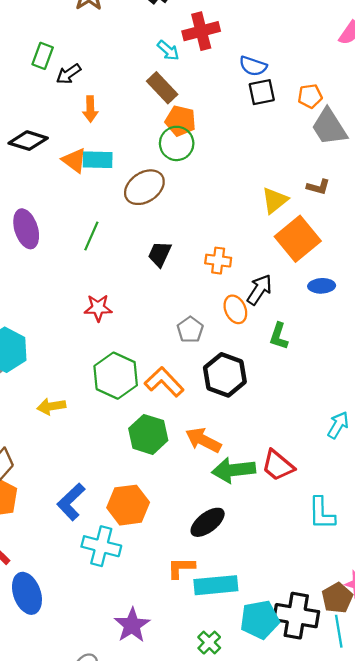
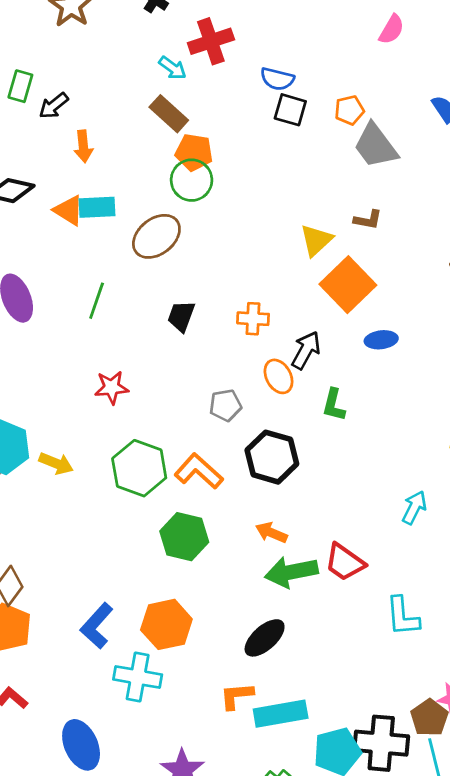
black square: (262, 92) -> (290, 110), turned 32
gray pentagon: (190, 330) -> (225, 405), turned 30
yellow arrow: (51, 406) -> (56, 463), moved, turned -144
orange arrow: (203, 440) -> (271, 533), moved, size x0.7
blue ellipse: (27, 593) -> (81, 745), moved

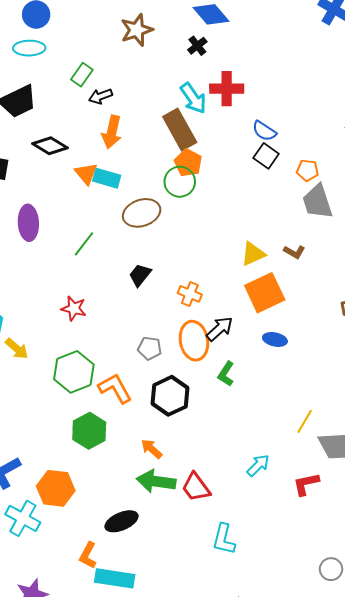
cyan arrow: (173, 68) -> (193, 98), size x1.5
brown rectangle: (169, 114) -> (180, 130), size x1.4
orange arrow: (83, 146) -> (112, 132), size x1.4
orange ellipse: (279, 376) -> (194, 341), size x1.5
orange L-shape: (237, 696) -> (88, 555), turned -76

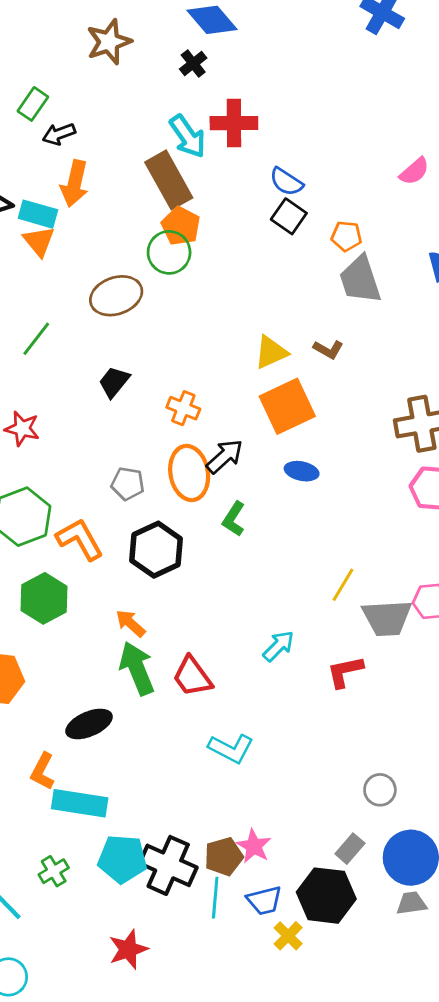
cyan rectangle: (107, 178) -> (38, 214), moved
green arrow: (156, 481) -> (137, 668), turned 60
cyan L-shape: (224, 539) -> (231, 748), turned -76

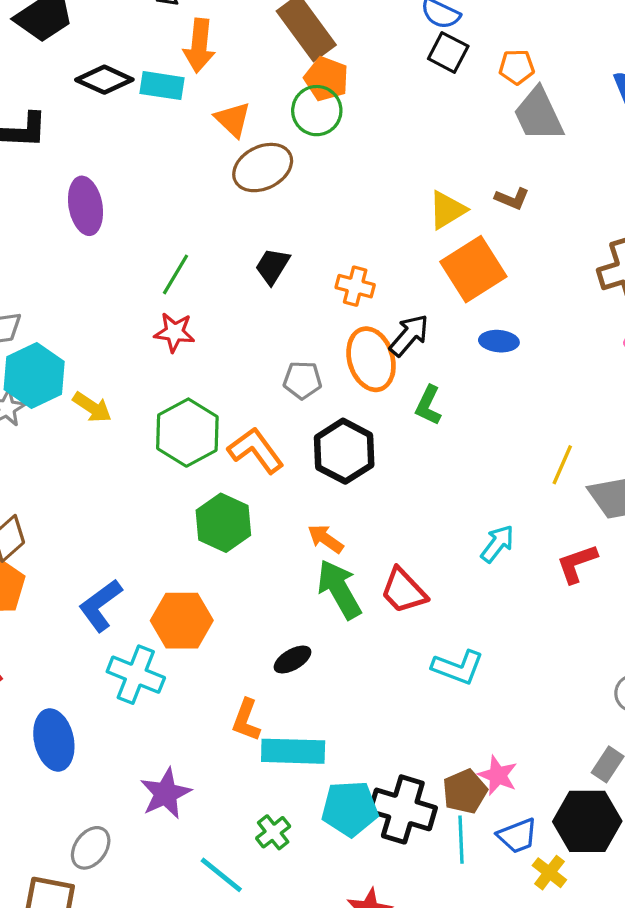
orange triangle: (39, 241) -> (233, 119), moved
green line: (36, 339) -> (176, 274), moved
black ellipse: (89, 724) -> (293, 660), size x0.7

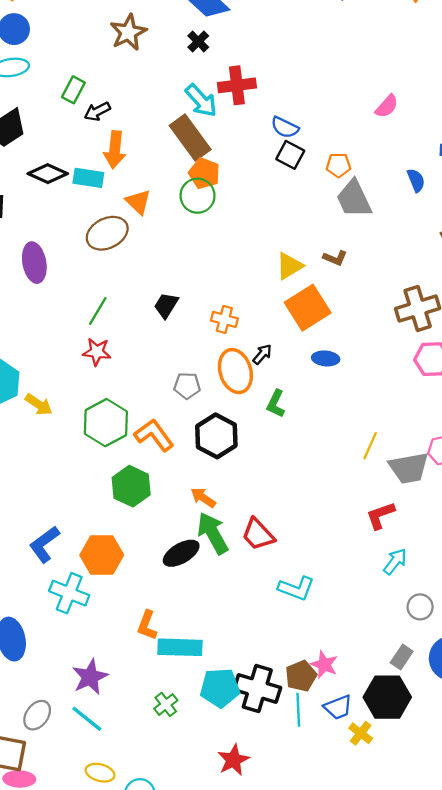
brown ellipse: (263, 168) -> (107, 233), moved
black arrow: (409, 335) -> (262, 354), size x0.7
cyan arrow: (497, 544) -> (395, 561), moved
black ellipse: (293, 660) -> (181, 553), moved, size x1.4
cyan line: (221, 875) -> (87, 719), moved

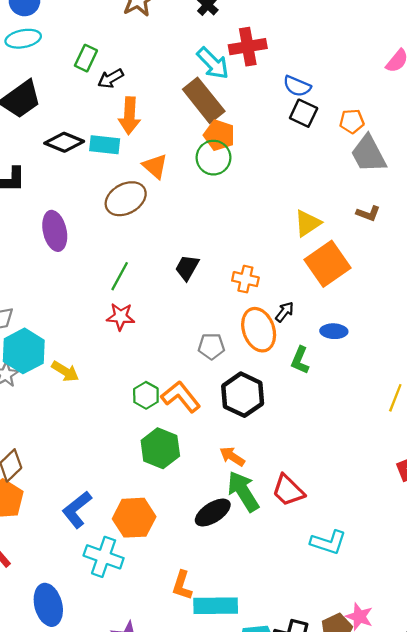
brown L-shape: (335, 258) -> (368, 213), moved
blue ellipse: (326, 358) -> (334, 331), moved
green hexagon: (106, 423) -> (146, 395), moved, size x0.6

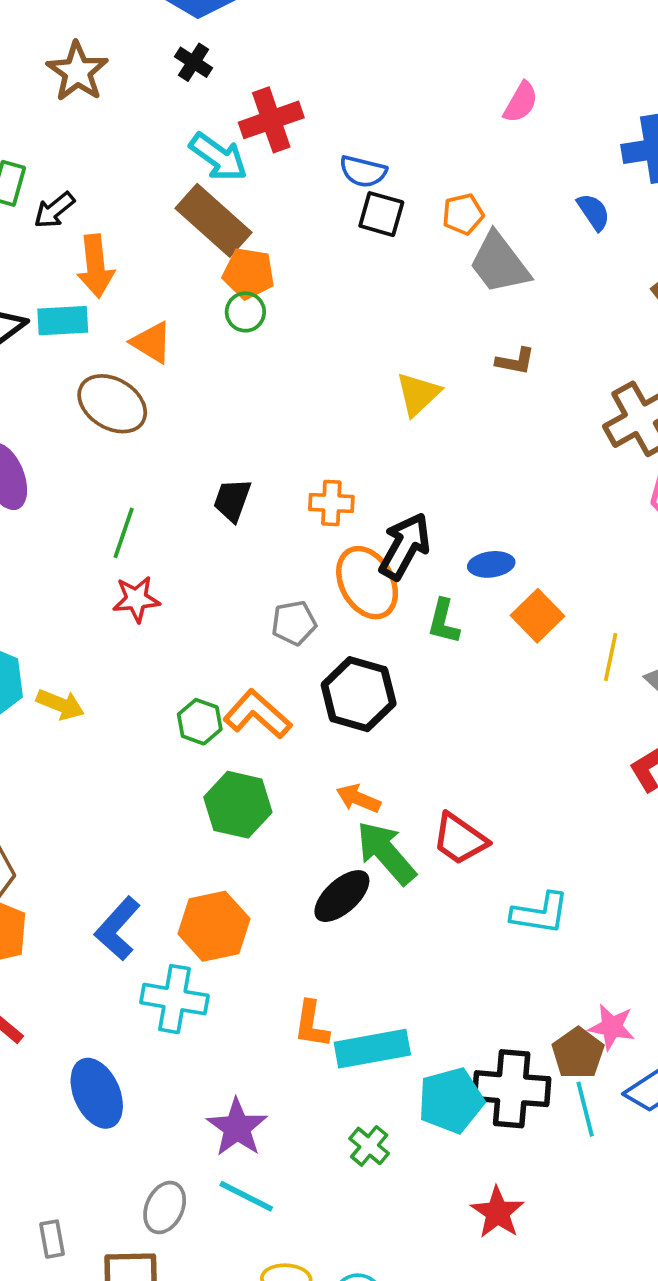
green circle: (213, 158) -> (245, 312), size x0.7
brown ellipse: (126, 199) -> (112, 404), turned 69
orange square: (327, 264) -> (538, 616), moved, size x0.7
black arrow: (285, 312) -> (405, 546), size x1.8

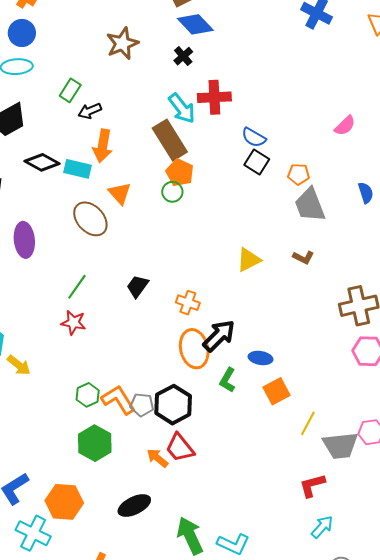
gray pentagon: (294, 623) -> (142, 405), moved
red trapezoid: (460, 839) -> (180, 448), moved
green arrow: (386, 853) -> (190, 536), moved

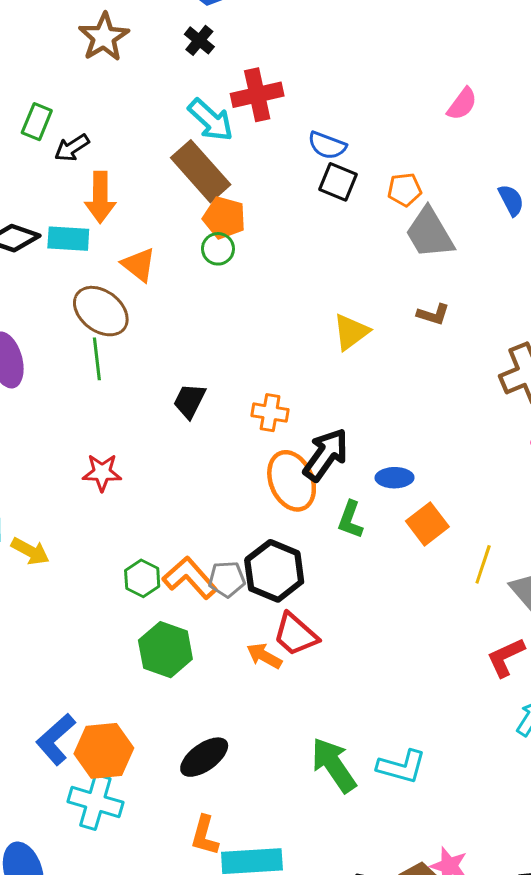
green line: (77, 287) -> (97, 359), moved, turned -32
orange hexagon: (64, 502) -> (104, 751), moved
black ellipse: (134, 506) -> (204, 757), moved

